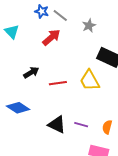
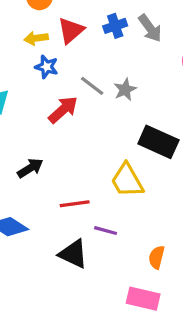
gray line: (60, 16) -> (92, 86), moved
red line: (58, 83) -> (75, 204), moved
purple line: (81, 125) -> (106, 231), moved

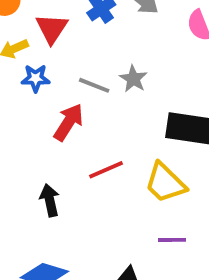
black arrow: (30, 168) -> (50, 200), turned -55
red line: (75, 204) -> (106, 170), moved
purple line: (106, 231) -> (172, 240), moved

